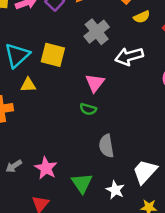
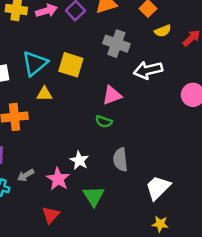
gray cross: (97, 32) -> (116, 44), turned -35
pink triangle: (95, 83) -> (112, 95), turned 30
white star: (115, 190) -> (79, 160), moved

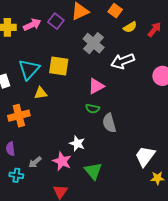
gray cross: (116, 44) -> (94, 43), turned 30
gray semicircle: (120, 160) -> (109, 123), moved
yellow star: (160, 224) -> (157, 178), moved

